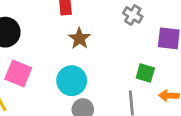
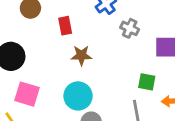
brown star: (79, 38) -> (81, 55), turned -30

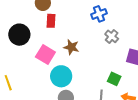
red rectangle: (65, 26) -> (51, 21), moved
pink square: (27, 94) -> (45, 54), moved

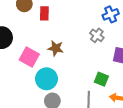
blue cross: (99, 14) -> (111, 14), moved
red rectangle: (51, 21) -> (44, 13), moved

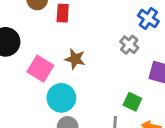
blue cross: (111, 14) -> (148, 19), turned -35

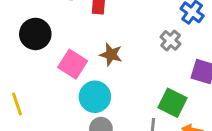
green square: (132, 102) -> (172, 103), size x1.4

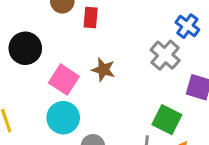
gray cross: (171, 40) -> (165, 55), size x1.4
cyan circle: (95, 97) -> (63, 118), moved

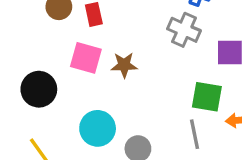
black circle: (25, 48) -> (39, 89), moved
pink square: (64, 80) -> (86, 58), moved

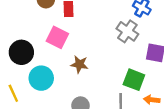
brown star: (124, 65) -> (79, 64), moved
cyan circle: (98, 128) -> (41, 78), moved

